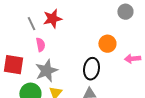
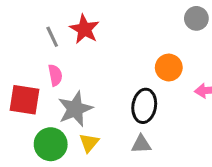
red star: (52, 19) -> (84, 29), turned -30
pink semicircle: (40, 45) -> (55, 75), moved

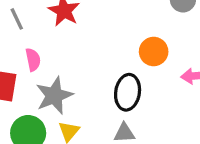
gray line: (52, 37) -> (17, 19), moved

